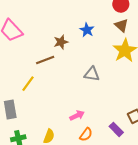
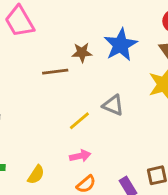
blue star: (87, 30) -> (121, 45), size x1.6
yellow line: (28, 84) -> (79, 121), moved

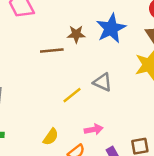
pink arrow: (80, 156) -> (94, 129), moved
yellow semicircle: (36, 175) -> (51, 137), moved

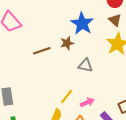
brown star: (76, 34) -> (67, 43), moved
yellow line: (72, 95) -> (67, 96), moved

